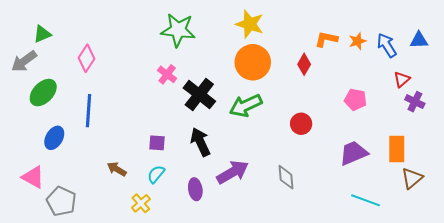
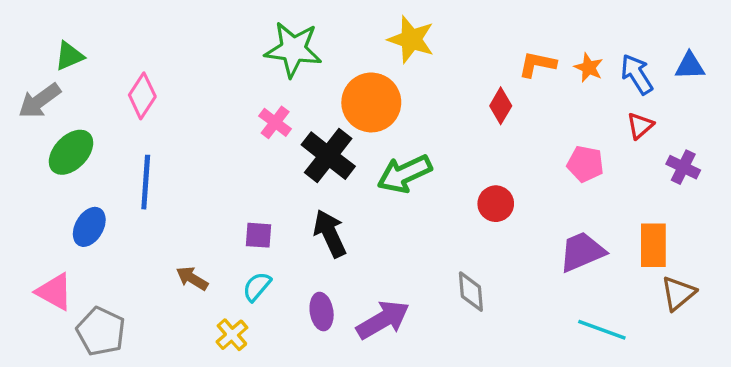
orange star: (357, 41) -> (589, 68), turned -30
orange circle: (253, 62) -> (371, 102), moved
red triangle: (402, 79) -> (640, 126), moved
purple arrow: (233, 172) -> (383, 320), moved

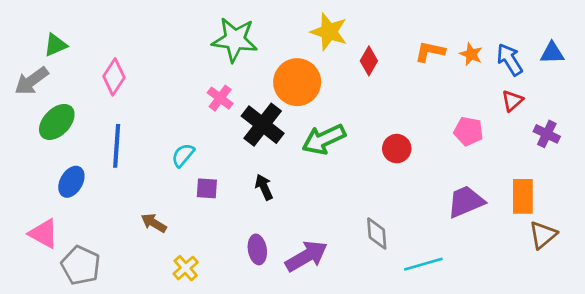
red diamond: (501, 106) -> (369, 61), moved
red circle: (496, 204) -> (397, 149), moved
black arrow: (330, 234) -> (264, 187), size x0.7
cyan semicircle: (257, 287) -> (183, 155), moved
cyan line: (602, 330) -> (423, 264), moved, turned -36

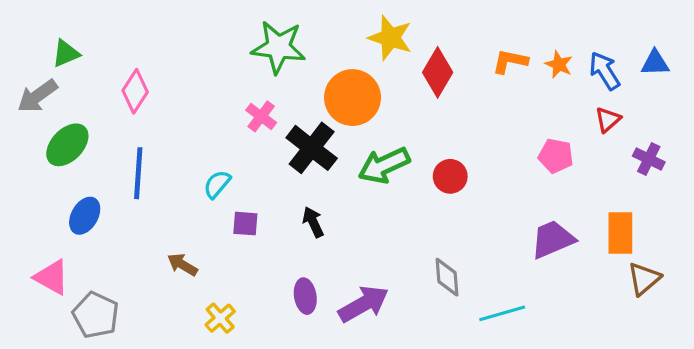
red diamond: (369, 61) -> (438, 72), size x1.4
red circle: (397, 149) -> (450, 176), moved

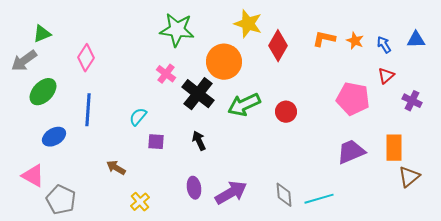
blue arrow: (605, 71) -> (384, 45), size x0.7
pink pentagon: (556, 156) -> (353, 99), size x1.5
blue ellipse: (85, 216) -> (54, 137), turned 30
gray diamond: (447, 277) -> (284, 195), moved

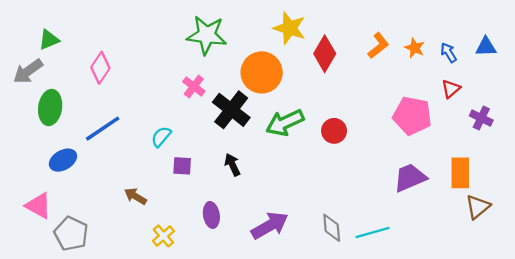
orange L-shape: (324, 39) -> (378, 46), turned 130
green ellipse: (43, 92) -> (50, 107), turned -36
blue line: (88, 110) -> (103, 129), turned 52
purple ellipse: (194, 188) -> (211, 215), moved

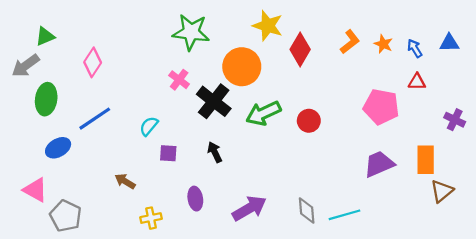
red triangle: (451, 89) -> (417, 82), turned 42
purple cross: (481, 118) -> (455, 120), moved
yellow cross: (163, 236) -> (151, 218), turned 30

